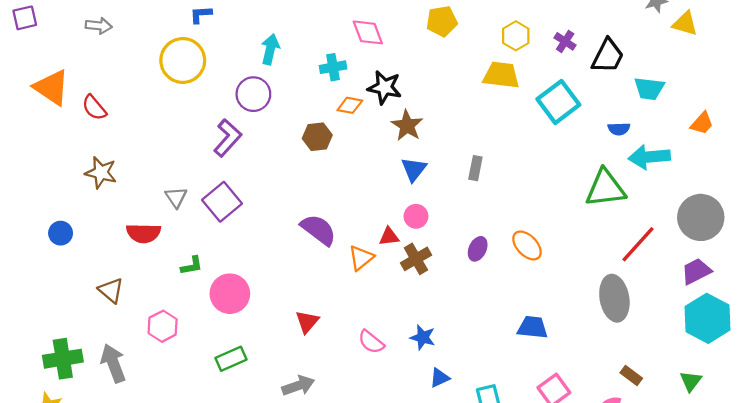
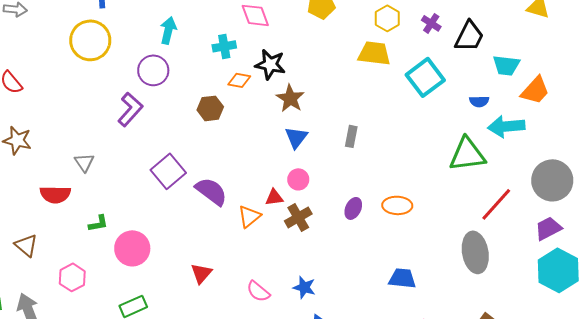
orange trapezoid: (702, 123) -> (535, 90), moved, size x1.4
purple square: (222, 202) -> (168, 171), moved
orange ellipse: (527, 245) -> (397, 205), turned -44

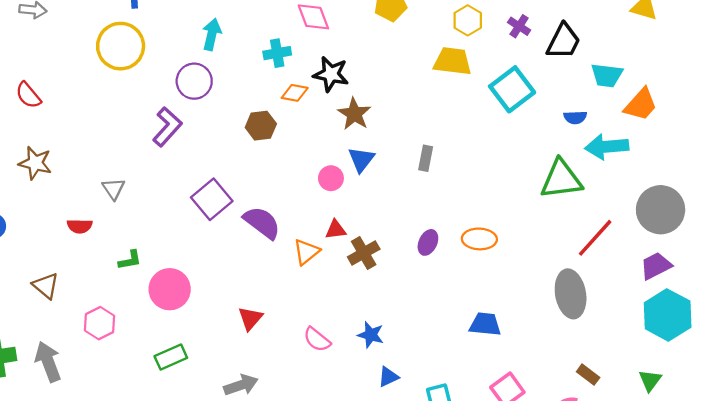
pink circle: (298, 179) -> (331, 178), moved
red semicircle: (55, 194) -> (80, 226), size x0.7

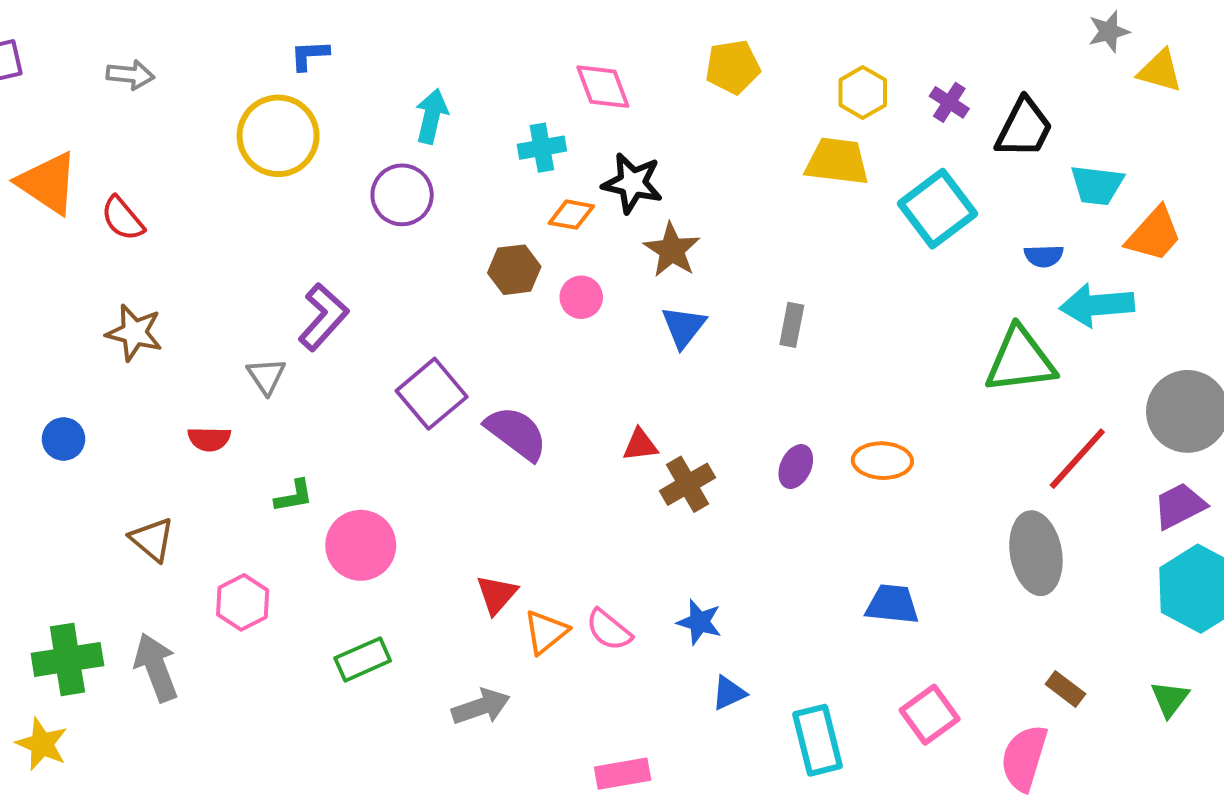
purple L-shape: (167, 127) -> (323, 317), moved
pink circle: (331, 178) -> (581, 297), moved
orange triangle: (306, 252) -> (546, 632), moved

